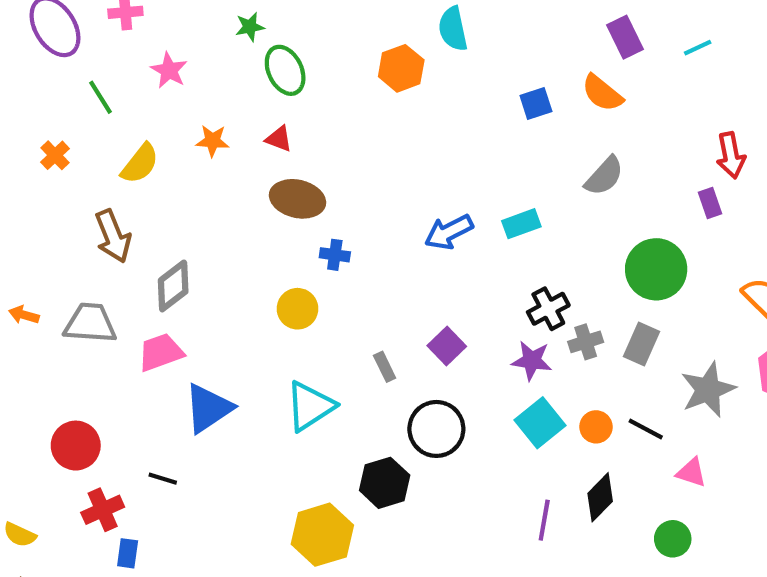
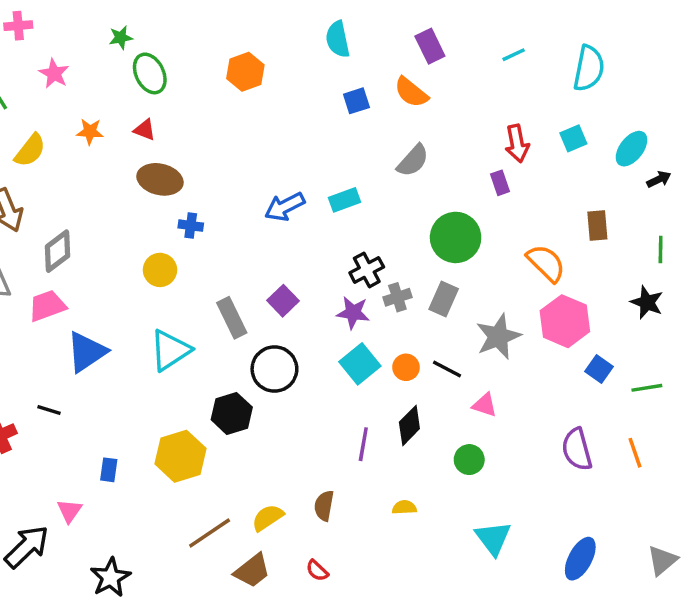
cyan semicircle: (453, 29) -> (338, 39), moved
cyan line: (698, 48) -> (514, 55), moved
gray rectangle: (385, 367) -> (232, 318), size x1.6
blue rectangle: (128, 553) -> (109, 470), moved

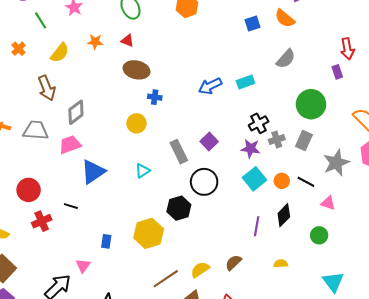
cyan triangle: (170, 350) -> (143, 171), size x0.6
brown semicircle: (324, 506) -> (233, 263), turned 36

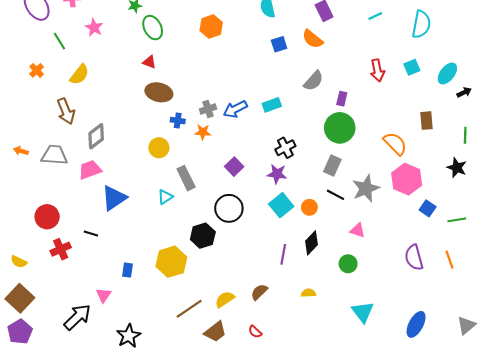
orange star: (95, 42) -> (203, 132), moved
purple rectangle: (337, 72) -> (342, 99), moved, turned 32
gray cross: (277, 139) -> (208, 109), moved
gray rectangle: (179, 152) -> (186, 178), moved
black line: (306, 182) -> (336, 195), moved

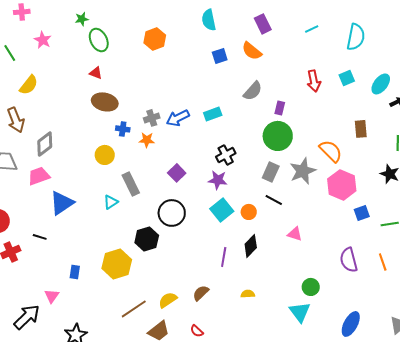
gray star: (366, 189) -> (303, 171), moved
blue square: (428, 208) -> (362, 213), turned 35
green circle: (348, 264) -> (311, 287), moved

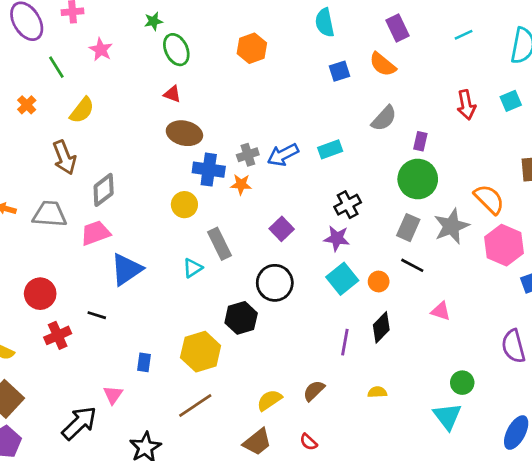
blue cross: (123, 129) -> (209, 170), size x1.6
brown line: (134, 309) -> (195, 406), moved

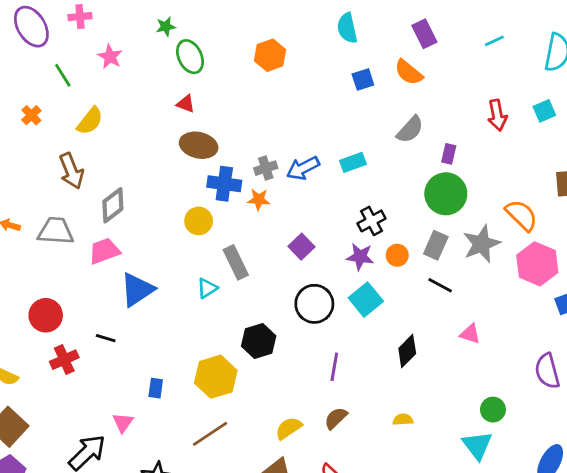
orange circle: (379, 281) -> (397, 255), moved
black circle: (275, 283) -> (314, 304), moved
purple line: (345, 342) -> (334, 367), moved

